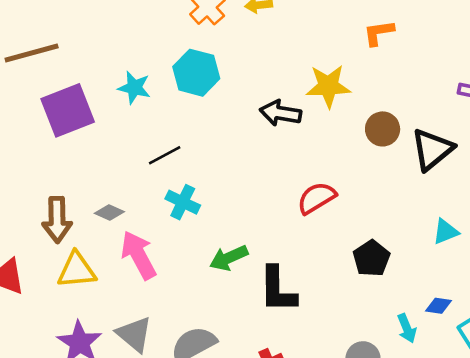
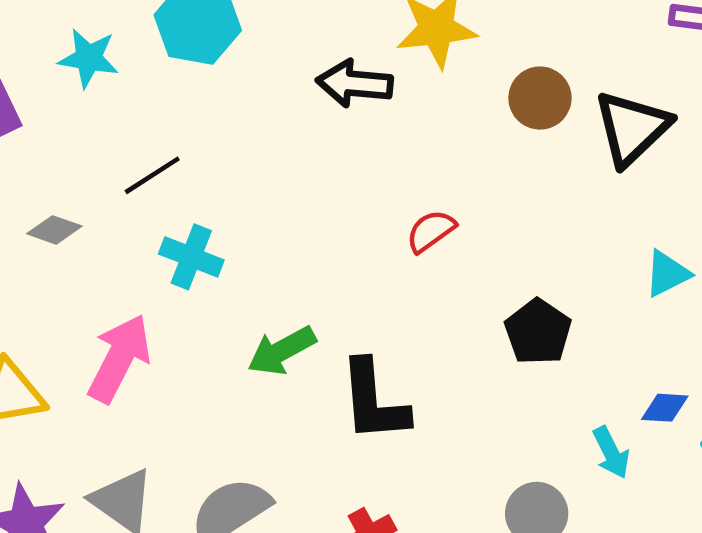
red semicircle: (316, 198) -> (431, 231), size x0.7
gray diamond: (109, 213) -> (54, 230), moved
pink arrow: (139, 255) -> (119, 358), turned 60

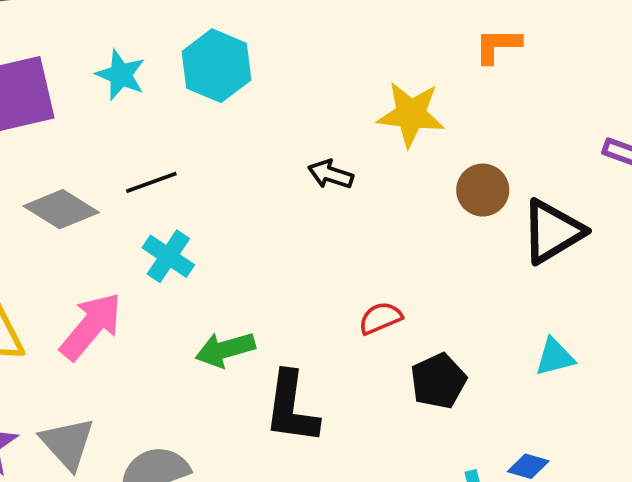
black arrow: (355, 84) -> (331, 174), moved, size x0.7
gray diamond: (54, 230) -> (61, 209), size x1.6
red semicircle: (431, 231) -> (380, 318), moved

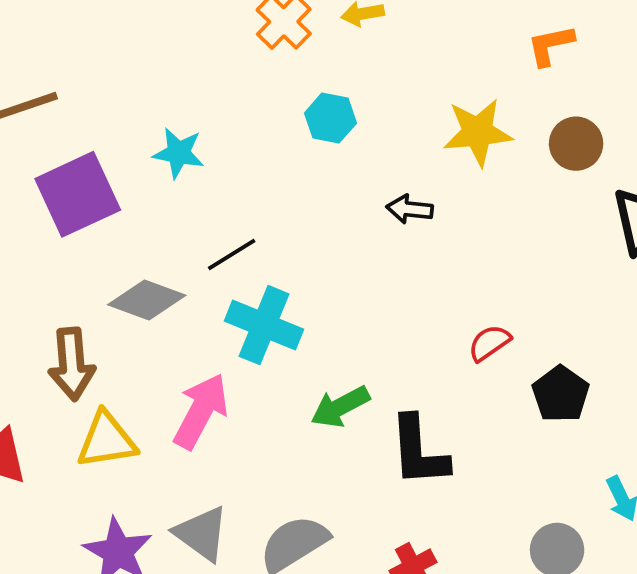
cyan hexagon: (217, 66) -> (330, 118), moved, size x0.7
brown circle: (483, 190) -> (576, 144), moved
cyan cross: (168, 256) -> (264, 325), size x1.4

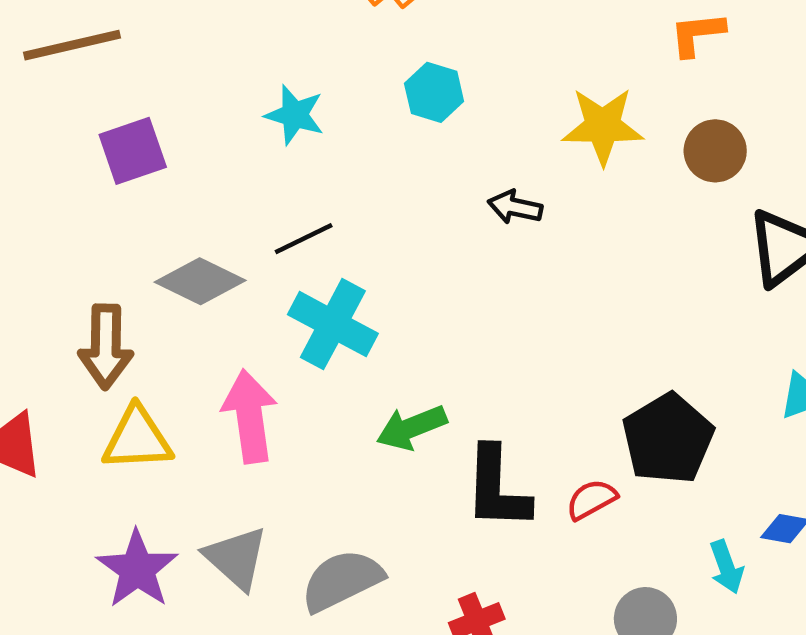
cyan star: (178, 153) -> (295, 115), moved
purple square: (78, 194) -> (133, 151), size x0.7
red semicircle: (489, 343) -> (591, 499), moved
black pentagon: (561, 394) -> (668, 439), size x1.4
pink arrow: (201, 411) -> (250, 416), turned -42

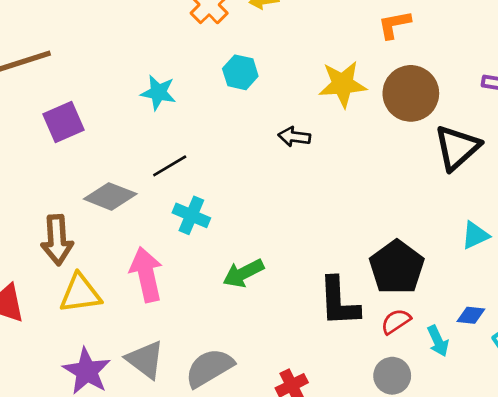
brown circle: (715, 151) -> (411, 93), size x1.5
cyan cross: (333, 324) -> (191, 215), size x0.7
black L-shape: (497, 488) -> (339, 302), moved
red semicircle: (591, 499) -> (396, 321), moved

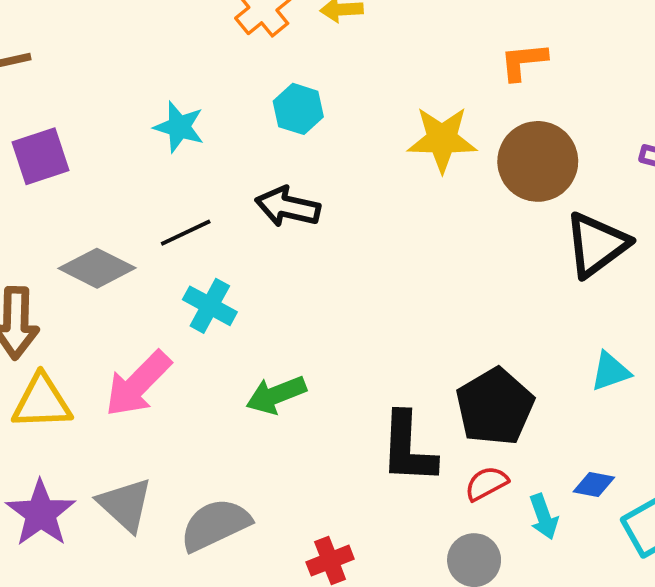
black arrow: (294, 137) -> (288, 207), moved, size x1.4
pink arrow: (146, 274) -> (138, 384), turned -128

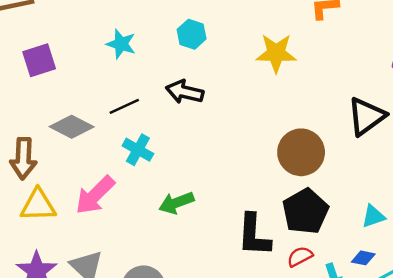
brown circle: (538, 161) -> (301, 152), moved
cyan triangle: (610, 371) -> (373, 216), moved

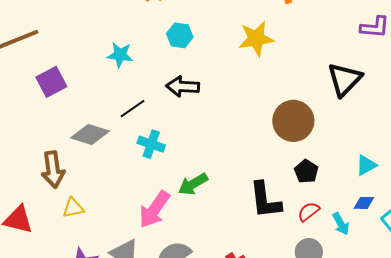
pink arrow: (95, 195) -> (154, 209), moved
yellow triangle: (38, 205) -> (73, 208), size x0.7
black pentagon: (305, 211) -> (306, 171), size x0.6

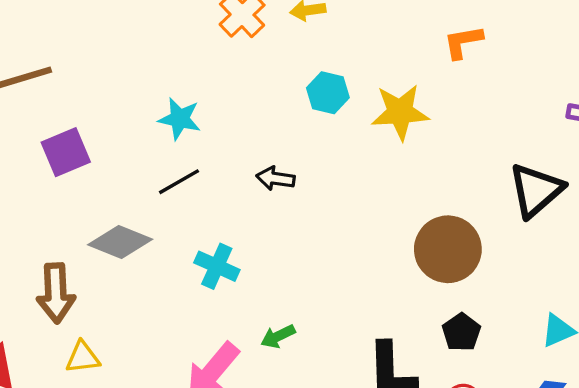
cyan hexagon: (180, 35) -> (328, 93), moved
black arrow: (183, 87) -> (276, 178), size x0.7
black line: (132, 109) -> (179, 182), moved
green arrow: (193, 184) -> (278, 336), size x0.7

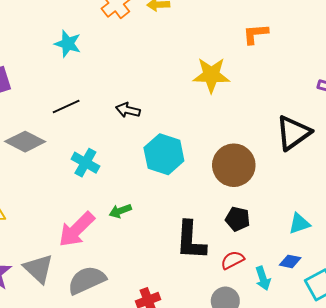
cyan hexagon: (328, 93) -> (164, 154), moved, size x1.5
cyan star: (180, 119) -> (68, 44), moved
black pentagon: (461, 332) -> (238, 219), turned -30

